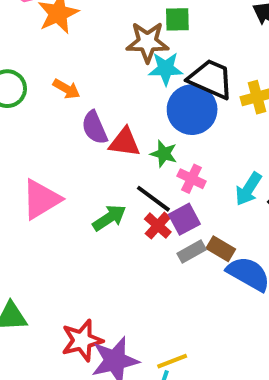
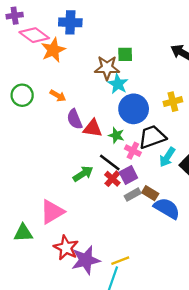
cyan star: (166, 69) -> (118, 84), turned 30
black trapezoid: (211, 79) -> (152, 137), moved, turned -44
pink triangle: (41, 199) -> (52, 212), moved
red star: (82, 340) -> (66, 248), turned -30

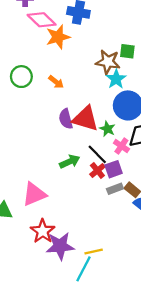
purple semicircle: (75, 119) -> (66, 119), moved
red triangle: (93, 128) -> (85, 119), size x1.4

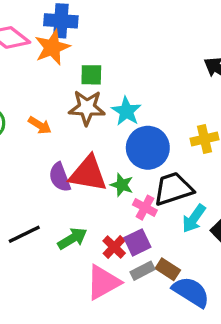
orange star: (58, 37) -> (52, 47), moved
green square: (127, 51) -> (91, 75), moved
brown star: (108, 62) -> (87, 108), moved
black line: (97, 154) -> (24, 234), moved, turned -65
pink triangle: (34, 194) -> (103, 282), moved

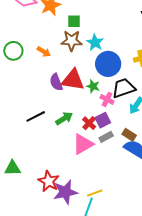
brown rectangle: (168, 269) -> (129, 135), moved

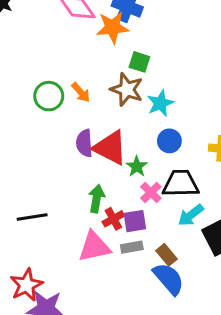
green circle: (13, 51) -> (49, 96), moved
blue circle: (108, 64) -> (169, 141), size x0.6
black line: (36, 116) -> (32, 217), moved
green arrow: (64, 118) -> (97, 199), moved, turned -66

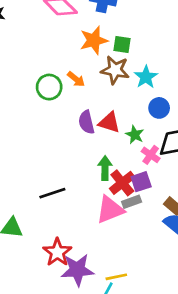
orange star: (113, 27) -> (94, 40), moved
red triangle: (110, 148) -> (109, 122), size x0.7
red cross: (113, 219) -> (122, 183), size x1.4
gray rectangle: (132, 247) -> (132, 202), moved

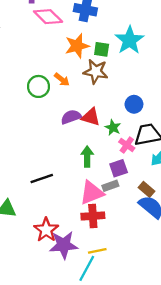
cyan star: (146, 77) -> (130, 40), moved, size x1.4
purple semicircle: (86, 122) -> (71, 117), turned 84
red cross: (122, 183) -> (93, 216), moved, turned 35

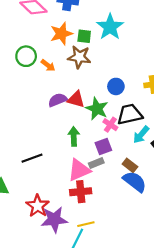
green circle: (38, 86) -> (26, 56), moved
green star: (113, 128) -> (97, 109), size x1.5

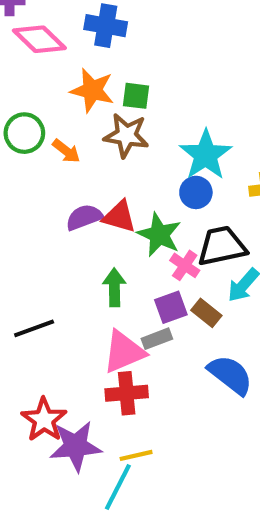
cyan star: (110, 27) -> (206, 155), moved
orange star: (61, 34) -> (92, 90), turned 30
brown rectangle: (130, 165) -> (206, 313), moved

